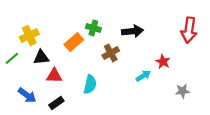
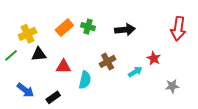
orange rectangle: (74, 42) -> (64, 28), moved
brown cross: (111, 53) -> (108, 61), moved
red triangle: (54, 76) -> (63, 67), moved

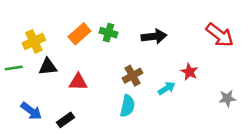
red arrow: (178, 29) -> (220, 35), turned -60
green line: (11, 55) -> (14, 68), turned 32
cyan semicircle: (85, 80) -> (127, 106), moved
gray star: (172, 86) -> (227, 98), moved

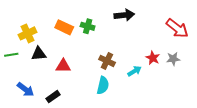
orange rectangle: (79, 34) -> (64, 27), turned 66
black arrow: (154, 36) -> (124, 15), moved
brown cross: (132, 76) -> (107, 61), turned -35
gray star: (227, 98) -> (173, 59), moved

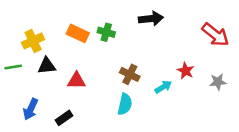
gray star: (173, 59) -> (218, 82), moved
blue arrow: (25, 89) -> (31, 109), turned 78

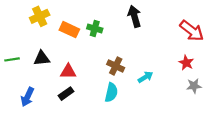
black arrow: (151, 19) -> (134, 16), turned -100
yellow cross: (33, 41) -> (40, 16), moved
red star: (186, 71) -> (186, 63), moved
gray star: (218, 82) -> (194, 86), moved
black rectangle: (64, 118) -> (66, 94), moved

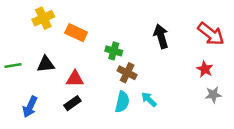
black arrow: (134, 16) -> (161, 36), moved
green cross: (95, 29) -> (114, 51), moved
cyan arrow: (145, 77) -> (149, 99), moved, turned -104

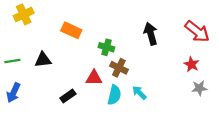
yellow cross: (43, 18) -> (24, 14), moved
red triangle: (75, 79) -> (94, 78), moved
blue arrow: (30, 107) -> (13, 93), moved

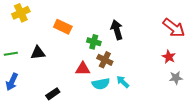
black arrow: (151, 34) -> (117, 30), moved
cyan semicircle: (114, 95) -> (101, 84), turned 66
black rectangle: (68, 96) -> (53, 94), moved

